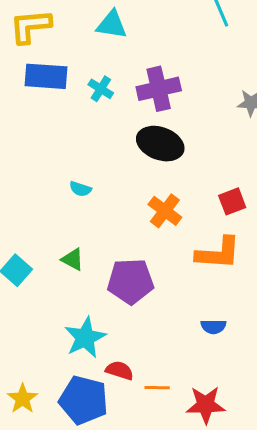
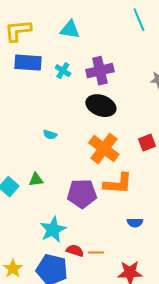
orange cross: (165, 211) -> (104, 149), size x1.4
orange L-shape: (218, 253) -> (118, 184), moved
green triangle: (73, 259) -> (36, 180), moved, turned -35
orange line: (157, 388) -> (96, 253), moved

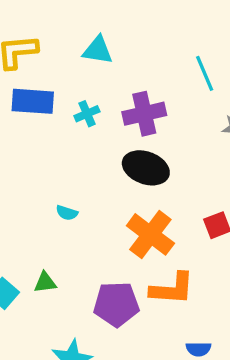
cyan line: (139, 20) -> (205, 73), moved
cyan cross: (63, 71) -> (87, 114), turned 35

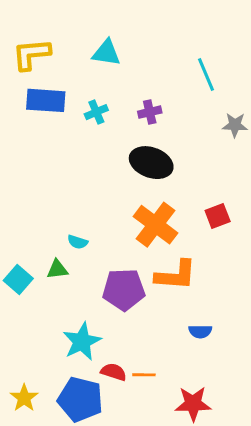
purple cross: (144, 114) -> (150, 112), size x0.6
cyan semicircle: (67, 213) -> (78, 242), moved

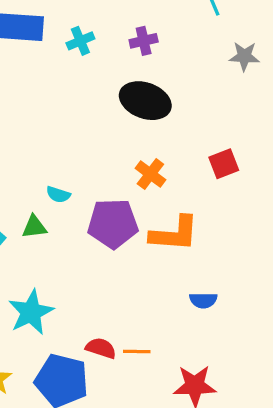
orange cross: (156, 225) -> (150, 174), size x0.6
purple pentagon: (124, 290) -> (113, 223), moved
cyan star: (82, 342) -> (31, 312), moved

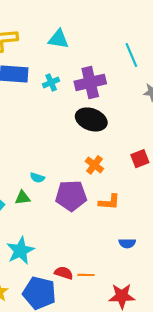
purple cross: (144, 41) -> (90, 82), size x1.8
orange L-shape: (174, 234) -> (109, 202), size x0.7

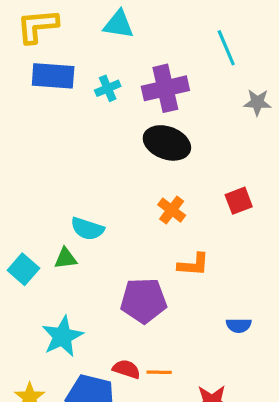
cyan semicircle: (37, 178) -> (87, 229), size x1.5
purple pentagon: (71, 196) -> (144, 300), moved
blue semicircle: (127, 243) -> (239, 325), moved

